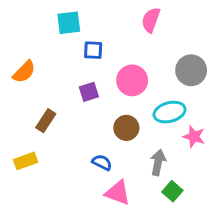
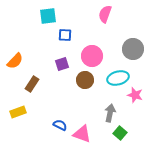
orange semicircle: (24, 72) -> (15, 61), moved
brown circle: (126, 128) -> (85, 80), moved
blue semicircle: (102, 162) -> (60, 125), moved

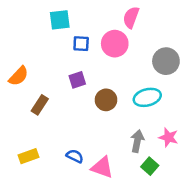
pink circle: (92, 56) -> (115, 44), moved
pink star: (135, 95) -> (168, 137), moved
yellow rectangle: (18, 112) -> (29, 156), moved

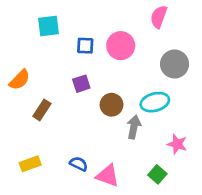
pink semicircle: (131, 17) -> (159, 17), moved
cyan square: (60, 20) -> (48, 26), moved
gray arrow: (137, 141) -> (134, 127), moved

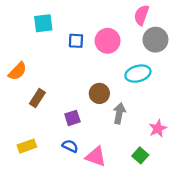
gray circle: (175, 64) -> (155, 40), moved
purple square: (81, 84) -> (72, 118), moved
cyan ellipse: (155, 102) -> (138, 74), moved
pink star: (177, 144) -> (158, 129), turned 30

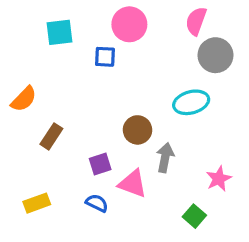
pink circle: (108, 41) -> (129, 24), moved
pink triangle: (96, 157) -> (133, 184), moved

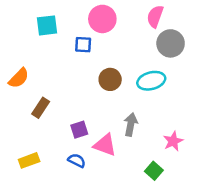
brown circle: (138, 130) -> (110, 79), moved

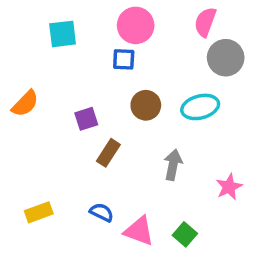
blue square: (83, 45) -> (124, 59), moved
brown rectangle: (41, 108) -> (108, 153), moved
purple square: (79, 130) -> (86, 119), moved
pink triangle: (105, 145) -> (139, 231), moved
green square: (154, 171) -> (185, 234), moved

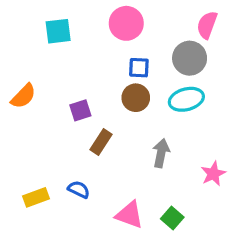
pink semicircle: (205, 22) -> (207, 25), moved
gray circle: (226, 58) -> (190, 58), moved
blue square: (124, 59) -> (139, 68), moved
blue semicircle: (102, 212) -> (79, 190), moved

